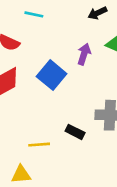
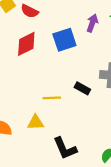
blue square: (52, 75) -> (64, 40), turned 30

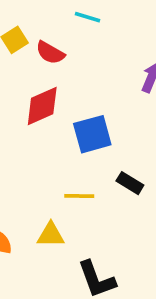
blue square: (64, 40) -> (92, 134), moved

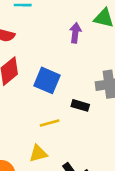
blue square: (92, 134) -> (47, 80), turned -36

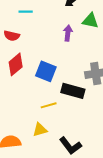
black rectangle: (80, 105) -> (73, 91), size x1.6

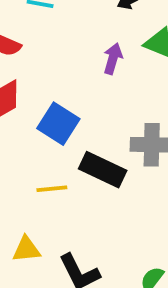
yellow triangle: (40, 130) -> (26, 249), moved

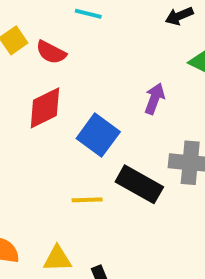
purple arrow: (113, 59) -> (155, 99), moved

